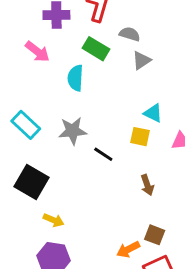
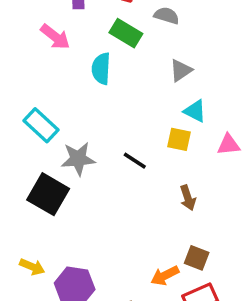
gray triangle: (141, 60) -> (181, 70), moved
gray star: (73, 131) -> (78, 159), moved
yellow arrow: (53, 220) -> (32, 267), moved

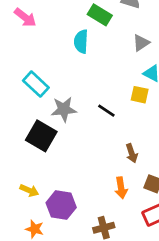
pink arrow: (55, 37) -> (25, 18), moved
brown arrow: (188, 198) -> (132, 153), moved
orange arrow: (165, 276) -> (121, 188), moved, turned -72

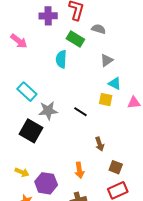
orange arrow: (121, 188) -> (79, 170), moved

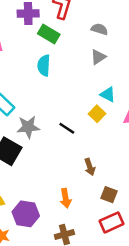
gray semicircle: (99, 29) -> (99, 29), moved
green rectangle: (75, 39) -> (49, 34), moved
gray triangle: (107, 60) -> (98, 57), moved
yellow square: (106, 100) -> (97, 114), turned 32

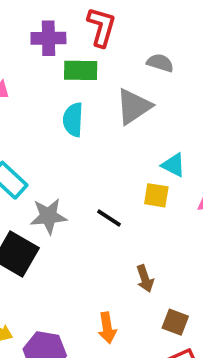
green rectangle: (49, 34) -> (81, 70), turned -30
gray triangle: (98, 57) -> (134, 106), moved, size x1.5
yellow square: (97, 114) -> (156, 195), turned -35

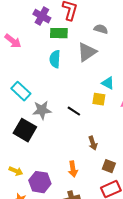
purple cross: (48, 38) -> (42, 16), turned 30

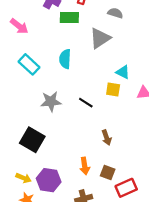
cyan semicircle: (55, 59) -> (65, 59), moved
cyan rectangle: (21, 91) -> (29, 64), moved
black square: (25, 130) -> (32, 140), moved
brown square: (109, 166) -> (108, 173), moved
yellow arrow: (16, 171) -> (24, 178), moved

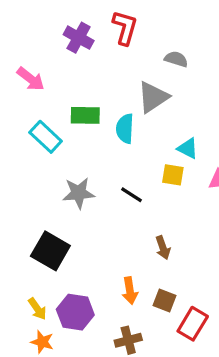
green rectangle: (69, 17) -> (85, 115), moved
cyan semicircle: (65, 59) -> (125, 129), moved
yellow arrow: (24, 178) -> (37, 309), turned 32
red rectangle: (126, 188) -> (193, 324), turned -35

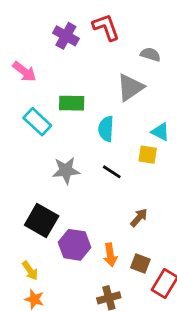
red L-shape: (125, 28) -> (106, 27), turned -36
cyan semicircle: (125, 129) -> (106, 129), moved
brown arrow: (163, 248) -> (139, 218), turned -120
purple hexagon: (75, 312) -> (74, 245), moved

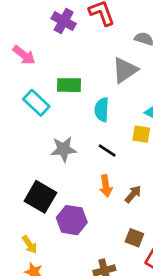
orange arrow: (110, 255) -> (106, 186), moved

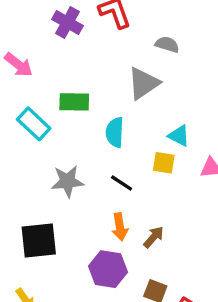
black square: (40, 197) -> (39, 240), turned -36
purple hexagon: (72, 220) -> (108, 269), moved

